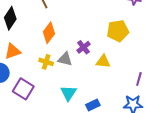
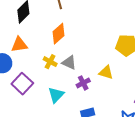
purple cross: (84, 47) -> (83, 83), moved
cyan triangle: (68, 93) -> (56, 95), moved

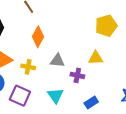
yellow cross: (50, 62) -> (28, 67), moved
purple cross: (83, 83) -> (77, 75), turned -32

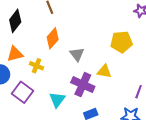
gray triangle: (57, 61) -> (77, 54), moved, turned 35
purple cross: (77, 75) -> (83, 85), size x1.6

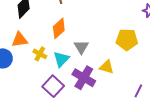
purple square: (22, 92) -> (53, 86), moved
cyan triangle: (57, 100) -> (61, 59), moved

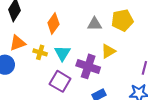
gray triangle: (81, 47) -> (95, 24), moved, turned -49
yellow triangle: (107, 67) -> (108, 51), turned -35

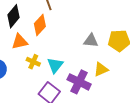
orange diamond: (53, 24) -> (40, 25), moved
orange triangle: (18, 43) -> (20, 42), moved

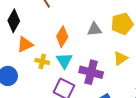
orange diamond: (40, 25) -> (62, 37), moved
yellow triangle: (101, 69) -> (120, 58), moved

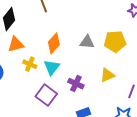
purple cross: (91, 72) -> (76, 84), size x0.7

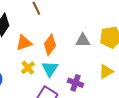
orange triangle: (16, 44) -> (24, 43), moved
yellow cross: (30, 64) -> (28, 68), turned 32

